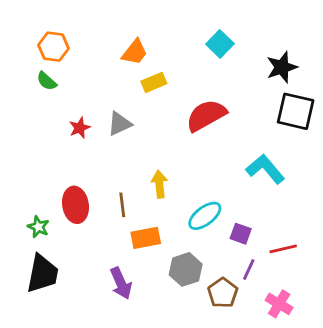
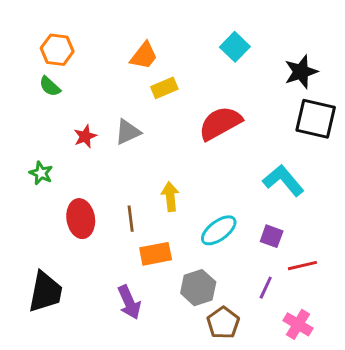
green star: (38, 227) -> (41, 173), moved
purple square: (241, 234) -> (272, 236), moved
brown pentagon: (223, 293) -> (223, 323), moved

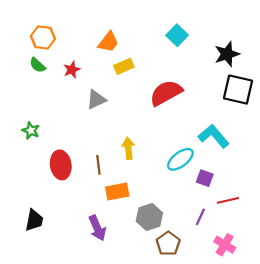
red star: (85, 136) -> (72, 70), moved
cyan ellipse: (219, 230) -> (180, 159), moved
black trapezoid: (45, 292) -> (34, 220), size x0.7

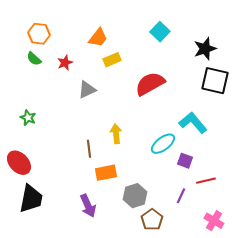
red ellipse: (61, 165) -> (19, 163), moved, turned -35
black trapezoid: (34, 220) -> (31, 199), size x1.4
pink cross: (225, 245) -> (214, 221), moved

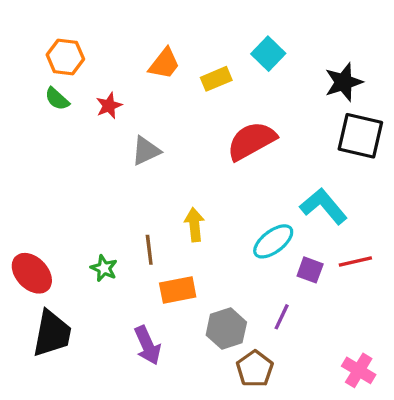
yellow rectangle: (112, 60) -> (216, 79), moved
green star: (28, 118) -> (104, 268), moved
red line: (206, 181) -> (355, 262), moved
purple line: (181, 196) -> (282, 317), moved

